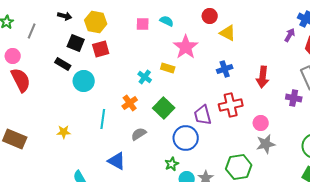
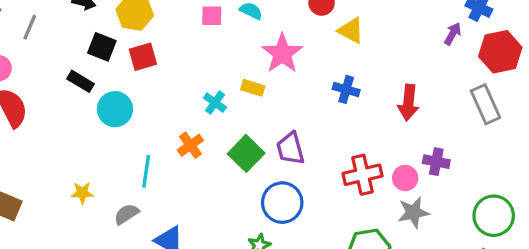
blue cross: (225, 69) -> (346, 89), turned 35
purple cross: (294, 98) -> (436, 162), moved
red cross: (231, 105) -> (363, 175), moved
purple trapezoid: (203, 115) -> (290, 148), moved
gray semicircle: (139, 134) -> (126, 214), moved

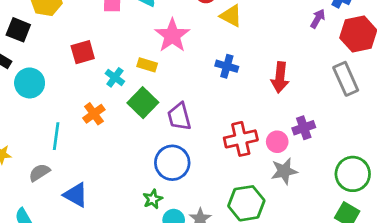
red square: (143, 57) -> (83, 52), moved
green square: (246, 153) -> (143, 103), moved
purple cross: (436, 162) -> (304, 128), turned -30

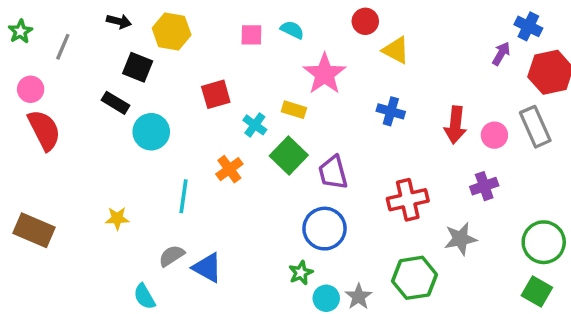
pink circle: (277, 142) -> (494, 135), moved
gray semicircle: (39, 173) -> (172, 256), moved

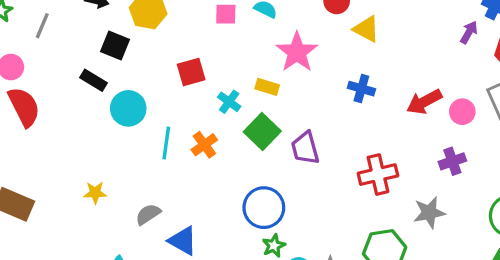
red arrow: (455, 125) -> (424, 102), turned 56
cyan line: (183, 196) -> (166, 143), moved
blue circle: (325, 229) -> (264, 208), moved
gray semicircle: (172, 256) -> (148, 214), moved

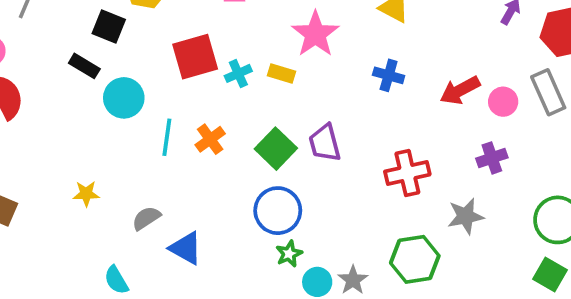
red square: (191, 72) -> (195, 57), size x1.4
cyan cross: (229, 102) -> (238, 73), moved, turned 30
green square: (262, 132) -> (276, 149), moved

